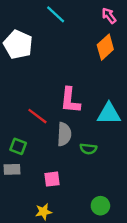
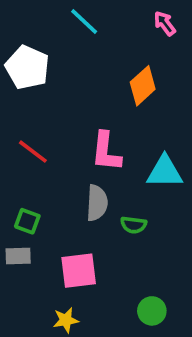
orange diamond: (105, 47) -> (143, 86), moved
red line: (37, 116) -> (33, 152), moved
pink square: (52, 179) -> (79, 271), size x1.5

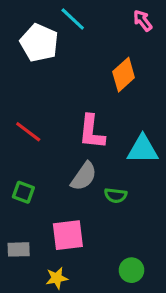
white pentagon: (27, 67) -> (39, 43), moved
gray semicircle: (97, 203) -> (84, 176), turned 32
gray rectangle: (18, 256) -> (19, 249), moved

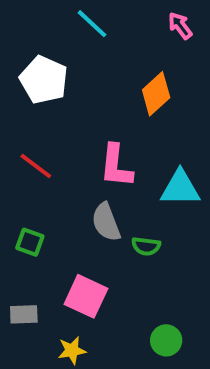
white pentagon: (39, 43) -> (44, 80), moved
gray semicircle: (84, 176) -> (106, 222), turned 124
pink square: (68, 235) -> (86, 296), turned 32

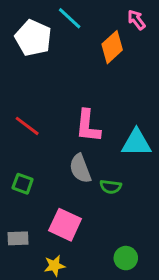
white pentagon: (44, 80) -> (33, 38), moved
orange diamond: (156, 94) -> (112, 47), moved

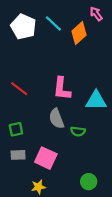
cyan line: (70, 18) -> (53, 23), moved
green square: (23, 184) -> (16, 129), turned -32
gray rectangle: (18, 238) -> (18, 155), moved

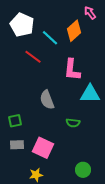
cyan line: (53, 23) -> (50, 38), moved
red line: (19, 89) -> (33, 57), moved
pink L-shape: (62, 89) -> (72, 70), moved
gray semicircle: (57, 119) -> (47, 100), moved

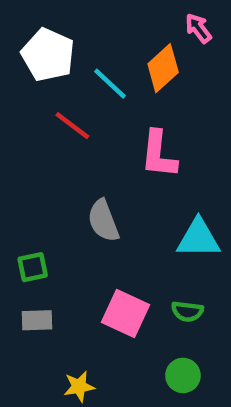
cyan triangle: (90, 94) -> (198, 238), moved
green semicircle: (73, 123) -> (187, 311), moved
pink square: (43, 148) -> (125, 314), moved

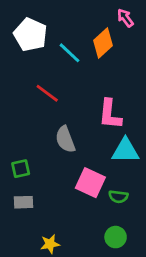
red line: (72, 126) -> (47, 93), moved
pink L-shape: (159, 154) -> (110, 114), moved
pink square: (125, 314) -> (90, 183), moved

